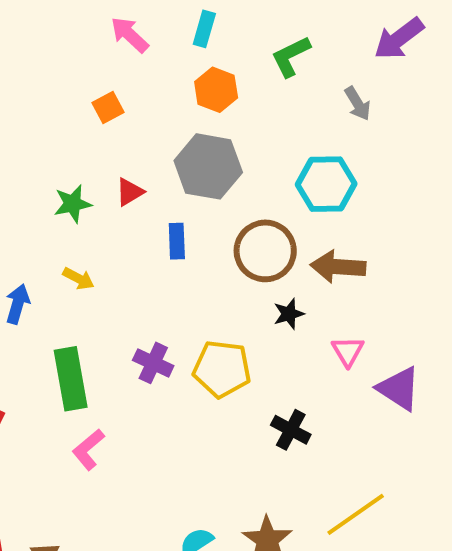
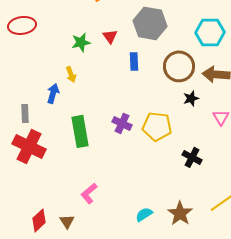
red triangle: (130, 192) -> (110, 36), turned -35
yellow arrow: (78, 278) -> (71, 74), moved, turned 42
pink L-shape: (88, 449) -> (89, 193), moved

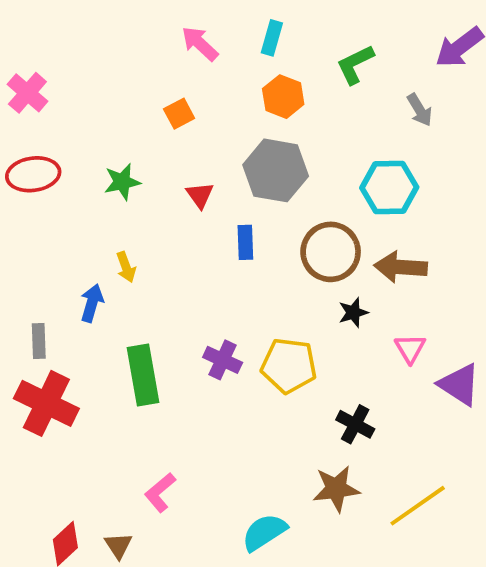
green star: (81, 42) -> (122, 182), moved
brown star: (180, 213) -> (336, 489), moved, turned 30
cyan semicircle: (144, 214) -> (264, 532), size x1.4

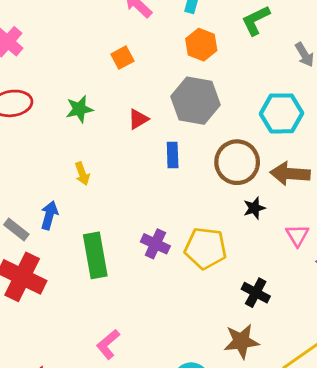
red triangle: (200, 195) -> (138, 119), turned 35
blue arrow: (92, 303) -> (49, 215), moved
gray rectangle: (39, 341) -> (16, 230), turned -50

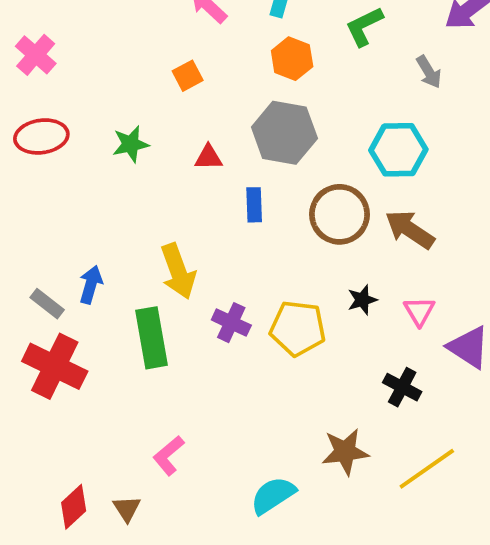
red triangle: (138, 119) -> (208, 157), turned 30
yellow arrow: (82, 174) -> (178, 271), moved, size x1.8
brown arrow: (290, 174) -> (410, 230), turned 30
black star: (254, 208) -> (362, 300), moved
black cross: (256, 293) -> (402, 387), moved

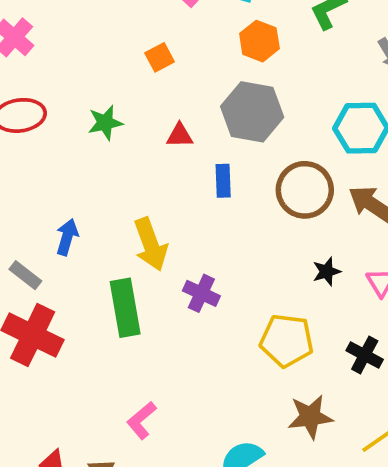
blue arrow: (91, 285) -> (67, 237), moved
yellow pentagon: (298, 328) -> (287, 340), moved

